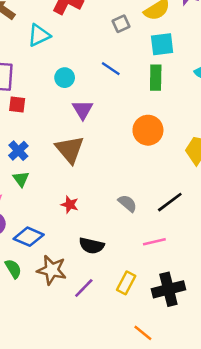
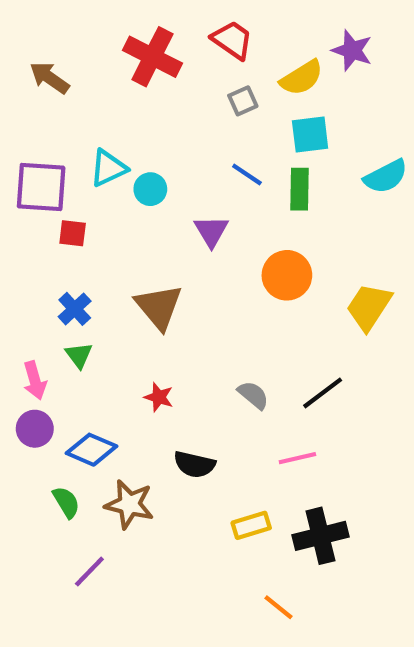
cyan triangle: (39, 35) -> (108, 168), moved
blue line: (111, 69) -> (247, 174), moved
purple triangle: (83, 110) -> (211, 231), moved
yellow rectangle: (126, 283) -> (251, 525), turned 45
purple line: (84, 288) -> (89, 572), moved

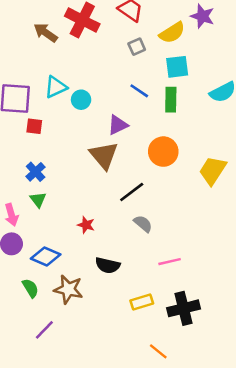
brown arrow: (49, 78) -> (46, 33), moved
purple triangle: (211, 231) -> (118, 125), turned 35
brown triangle: (159, 307) -> (104, 155), moved
black line: (323, 393) -> (132, 192), moved

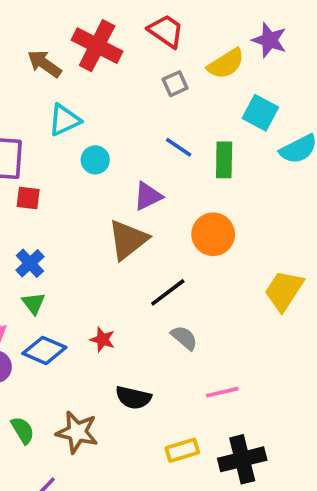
cyan square: (177, 67) -> (260, 113), moved, turned 35
cyan triangle: (56, 87) -> (64, 120), moved
brown triangle: (104, 155) -> (128, 240), turned 32
yellow trapezoid: (213, 171) -> (284, 291), moved
blue diamond: (46, 257) -> (44, 350), moved

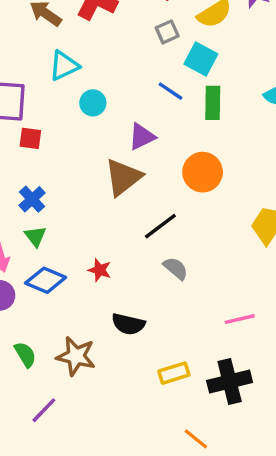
cyan square: (260, 113) -> (201, 59), moved
pink line: (222, 392) -> (240, 319), moved

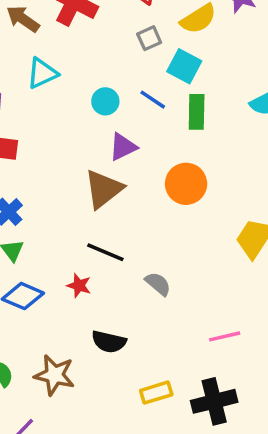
cyan circle: (93, 103) -> (105, 101), moved
black line: (160, 226) -> (105, 252), moved, turned 60

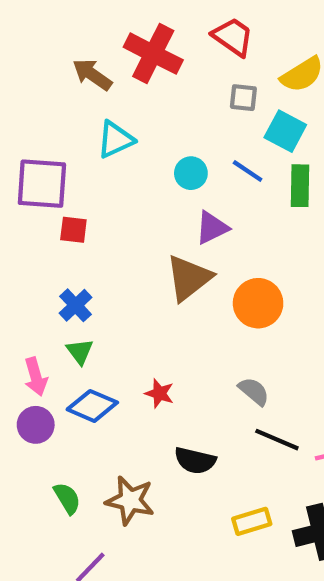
gray square: (149, 38) -> (243, 98), turned 30
orange circle: (186, 184) -> (258, 303), moved
black line: (105, 252) -> (277, 440), moved

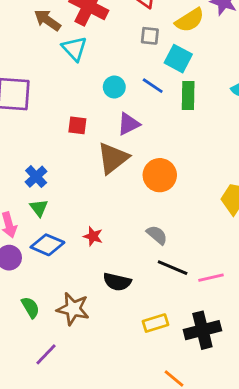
cyan triangle: (115, 140) -> (74, 49), moved, turned -48
red square: (73, 230) -> (77, 125), moved

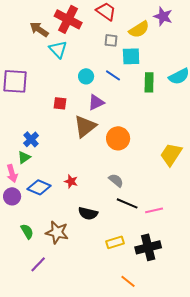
cyan square: (178, 59) -> (131, 56), turned -30
green rectangle: (188, 96) -> (149, 82), moved
green triangle: (39, 208) -> (24, 157), moved, turned 32

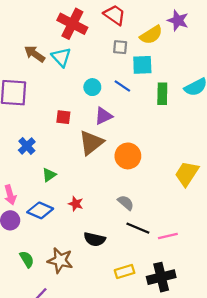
brown arrow: (39, 29) -> (35, 54), moved
blue cross: (31, 139) -> (27, 146), moved
green triangle: (24, 157) -> (49, 175), moved

